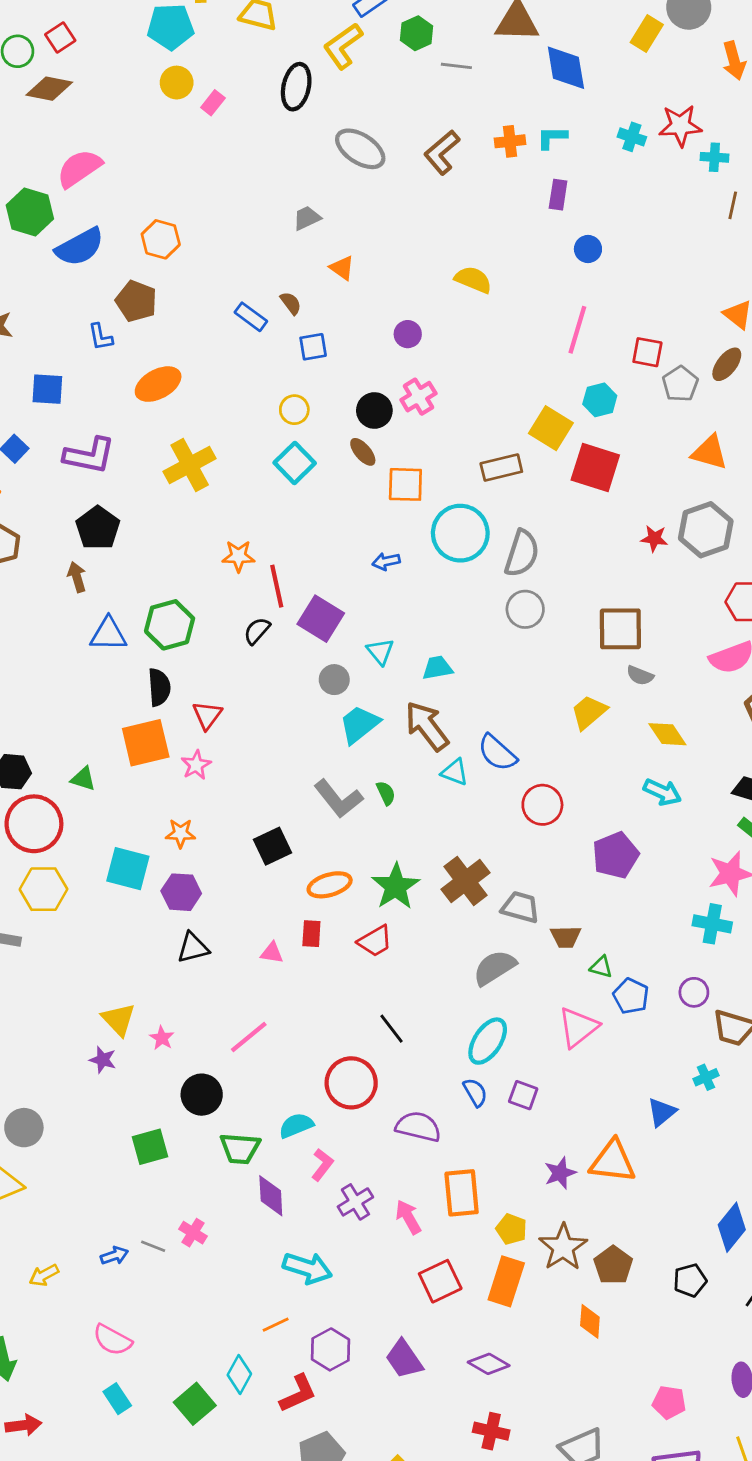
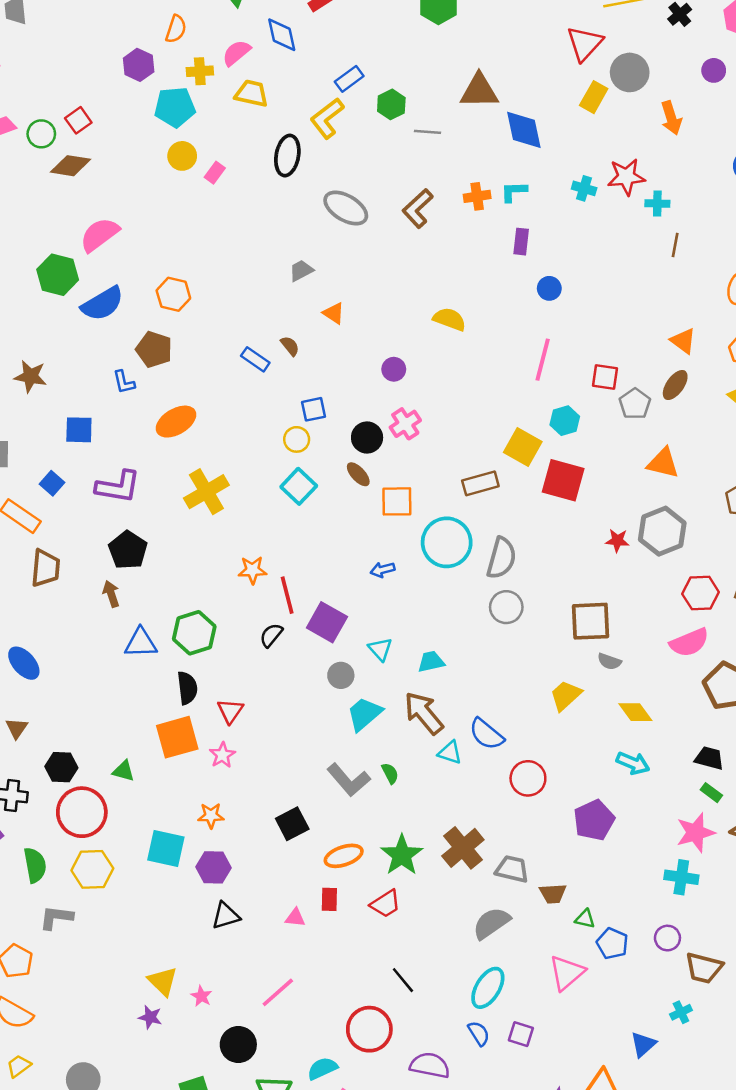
blue square: (313, 347) -> (313, 409), moved

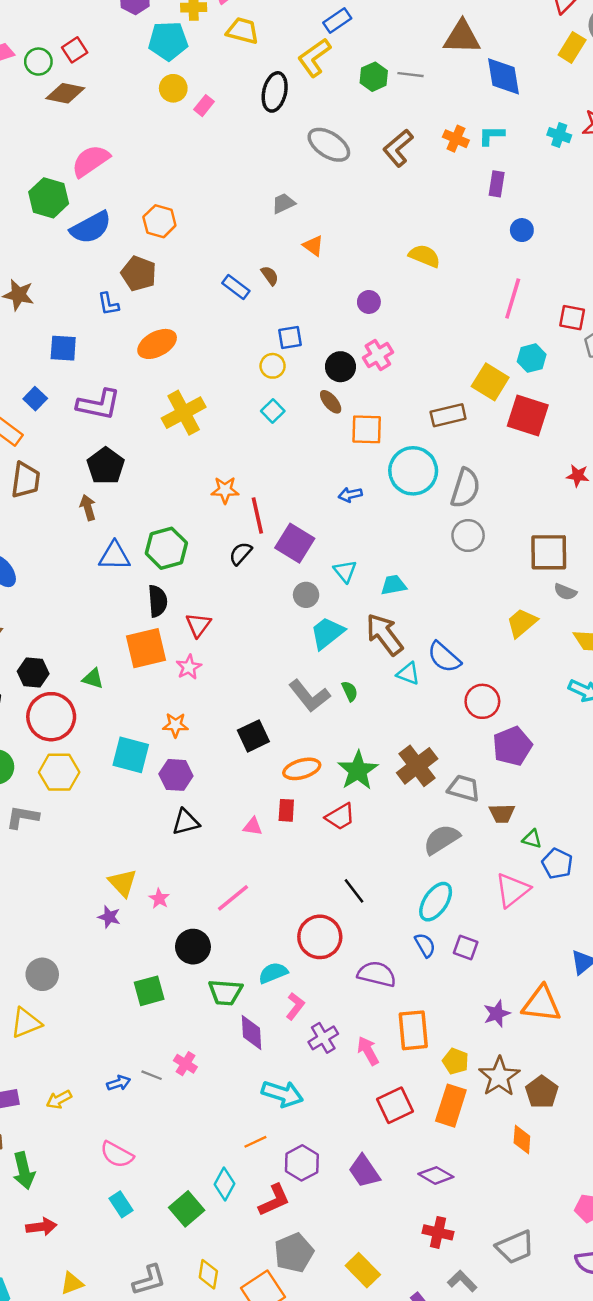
green hexagon: (391, 104) -> (374, 77), moved
orange cross: (477, 196) -> (456, 139), turned 30
cyan square: (299, 486) -> (273, 411), size x0.7
purple pentagon: (594, 820) -> (512, 746), moved

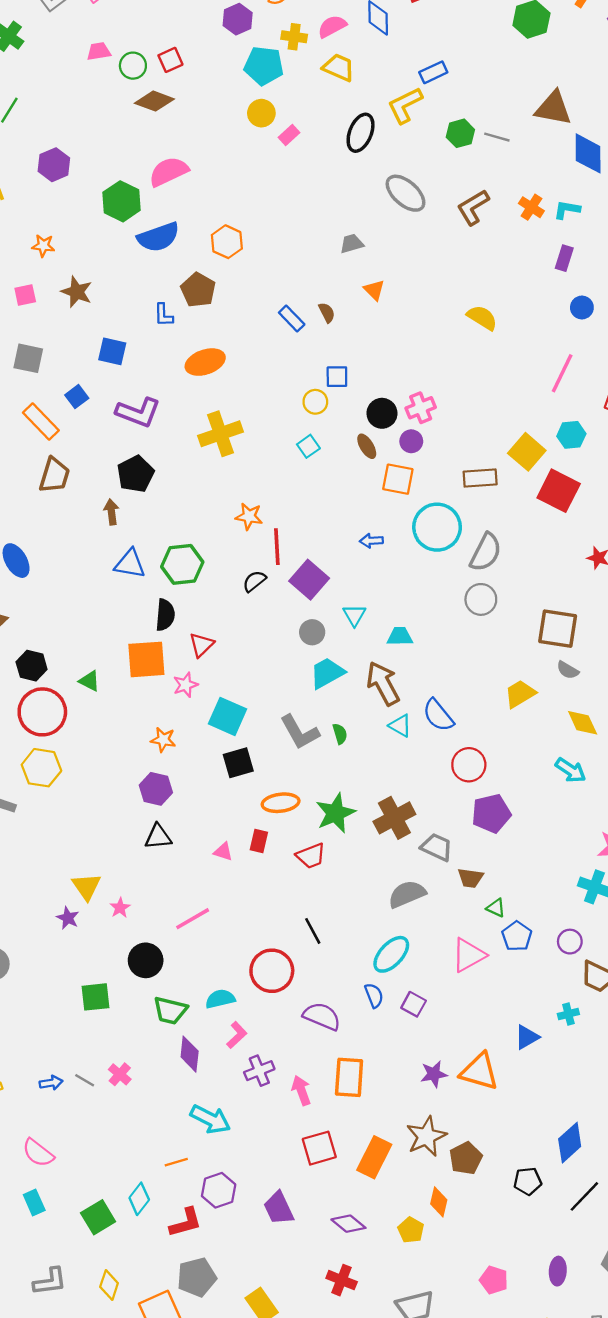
purple circle: (369, 302) -> (411, 441), moved
cyan square: (131, 755) -> (227, 716), moved
yellow pentagon: (456, 1061) -> (411, 1230), moved

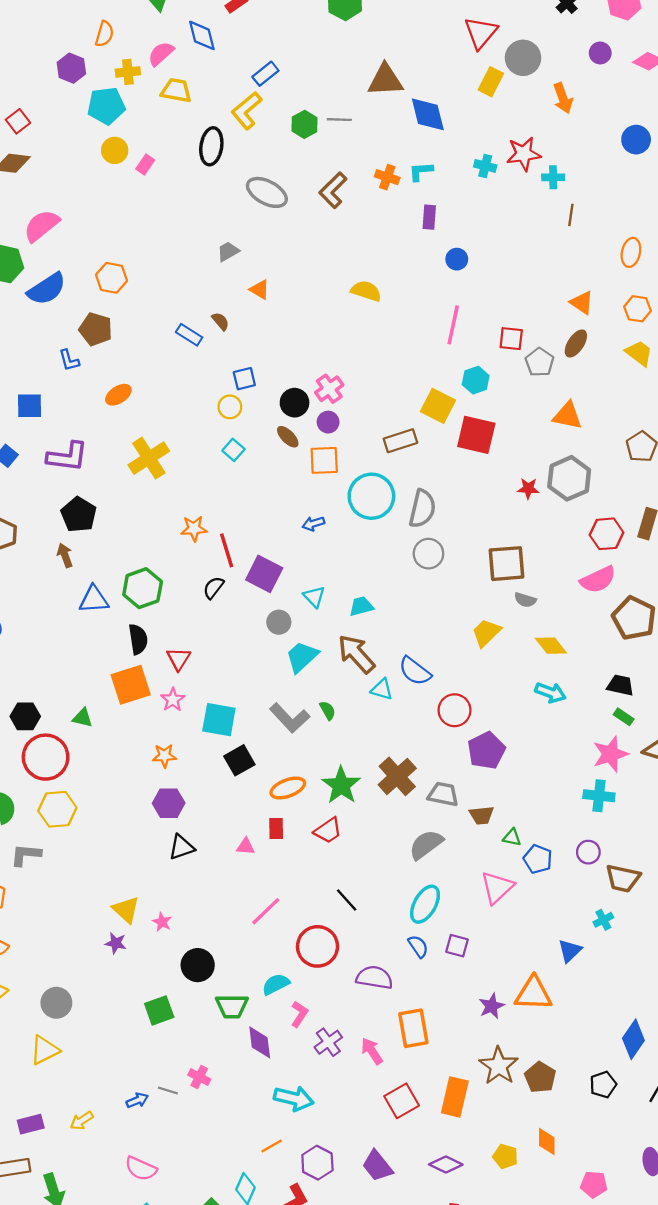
orange ellipse: (205, 362) -> (118, 395), size x0.7
pink line: (193, 919) -> (266, 911), moved
orange diamond: (439, 1202) -> (547, 1142), moved

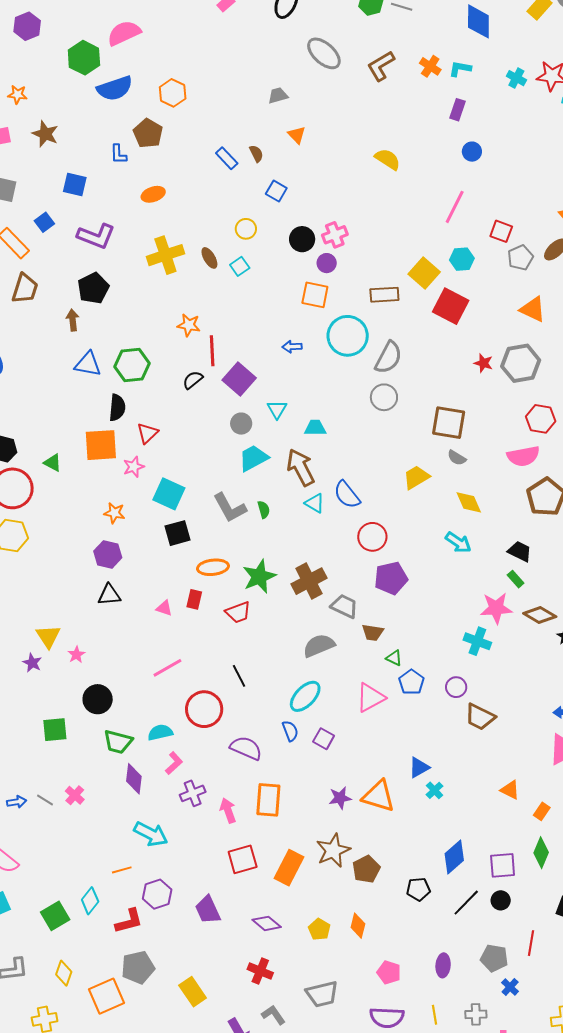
blue square: (244, 379) -> (276, 191), moved, turned 30
brown ellipse: (288, 437) -> (209, 258), moved
cyan cross: (603, 920) -> (434, 790), moved, turned -30

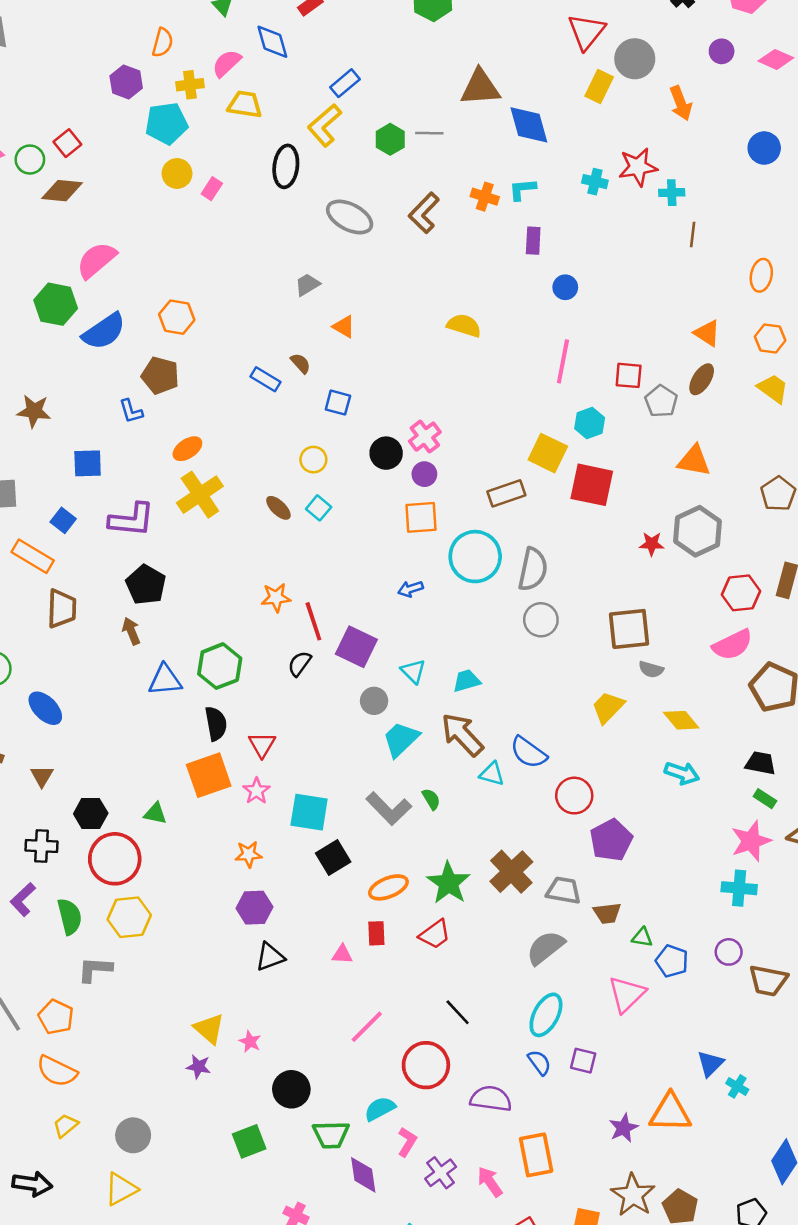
yellow cross: (165, 255) -> (200, 495), moved

